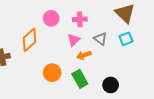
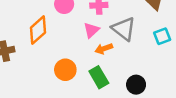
gray triangle: (100, 39) -> (124, 29), size x1.5
cyan square: (126, 39) -> (162, 36), moved

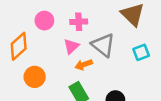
orange circle: (65, 70) -> (35, 77), moved

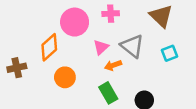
pink circle: (44, 21) -> (75, 22), size x1.5
pink cross: (79, 22) -> (111, 14), moved

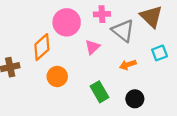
gray triangle: (132, 46) -> (123, 31), moved
orange arrow: (113, 65) -> (128, 65), moved

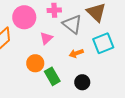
cyan square: (160, 53) -> (103, 43), size x1.5
orange circle: (57, 76) -> (35, 63), moved

